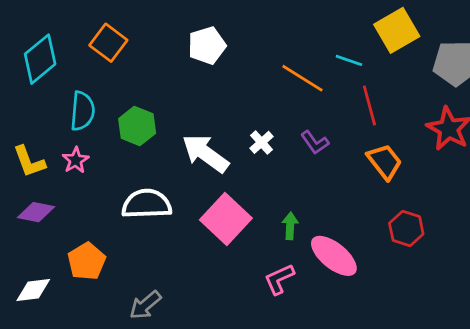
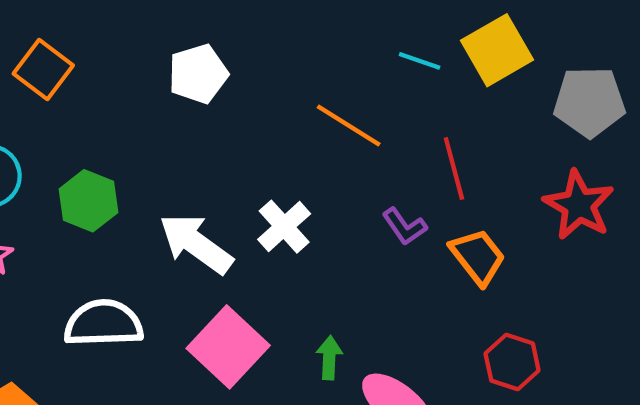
cyan line: (349, 60) -> (420, 61), moved
white cross: (261, 142) -> (284, 227), size x1.4
purple L-shape: (315, 142) -> (405, 227), moved

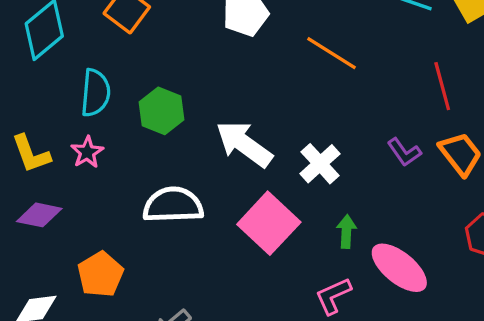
orange line: (349, 125) -> (332, 53), moved
white cross: (284, 227) -> (320, 164), moved
purple L-shape: (405, 227) -> (404, 152), moved

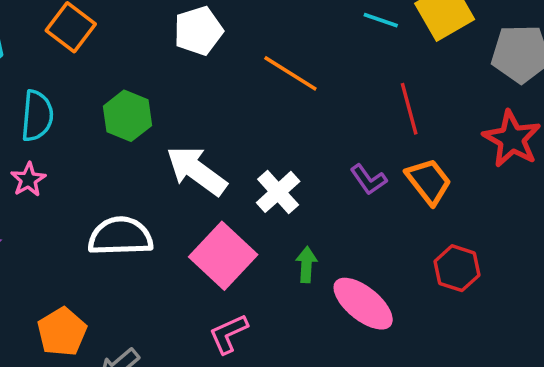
green hexagon: (161, 111) -> (127, 116), moved
orange pentagon: (100, 274) -> (62, 332), moved
pink L-shape: (333, 296) -> (228, 334), moved

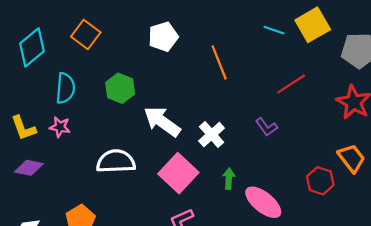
orange line: (290, 73) -> (219, 62), turned 36
red line: (409, 109) -> (291, 84), turned 72
pink star: (28, 180) -> (60, 127), turned -30
orange trapezoid: (429, 181) -> (351, 158), moved

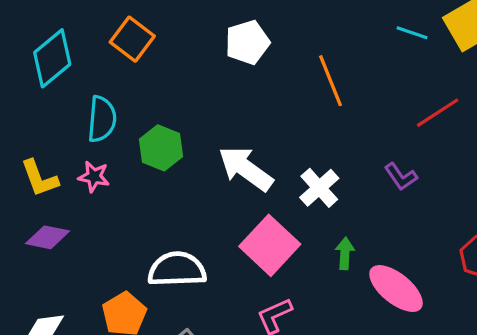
green hexagon: (120, 88) -> (161, 148), moved
white semicircle: (116, 161) -> (177, 269), moved

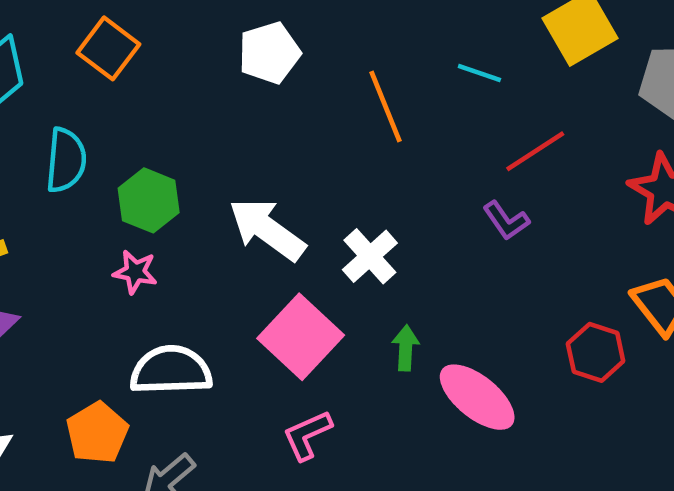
cyan line: (412, 33) -> (479, 73), moved
pink star: (94, 177) -> (135, 272), moved
purple L-shape: (401, 177) -> (506, 221), moved

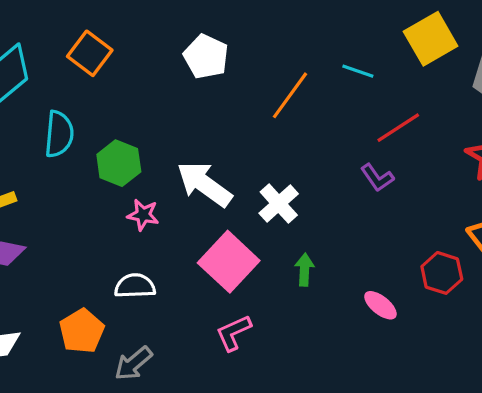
white pentagon: (269, 53) -> (206, 57), turned -30
orange line: (386, 107) -> (290, 95), turned 58
pink star: (135, 272) -> (143, 215), moved
white semicircle: (171, 370) -> (135, 286), size x0.7
pink ellipse: (477, 397) -> (380, 305), moved, size x0.6

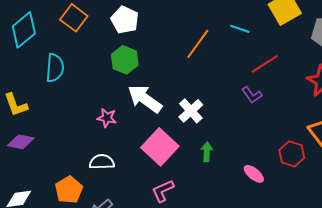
white pentagon: (206, 57) -> (125, 20), moved
green hexagon: (119, 163) -> (125, 60), moved

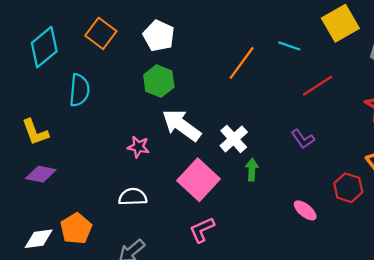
purple L-shape: (252, 95) -> (303, 139), moved
green arrow: (207, 152) -> (252, 170), moved
orange pentagon: (69, 190) -> (76, 229), moved

